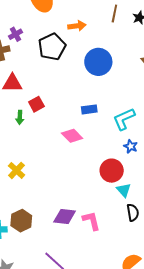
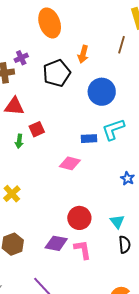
orange arrow: (77, 26) -> (83, 54), turned 108
cyan L-shape: (124, 119) -> (113, 129), moved
pink diamond: (72, 136) -> (70, 163), turned -35
red circle: (112, 171) -> (79, 218), moved

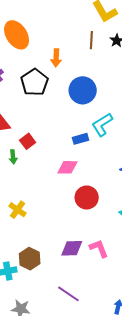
red circle: (79, 218) -> (87, 198), moved

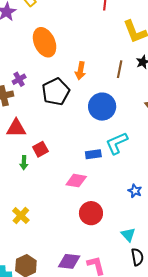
brown line: (91, 40) -> (120, 69), moved

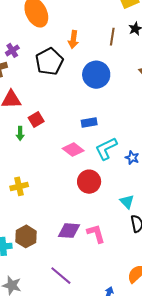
cyan L-shape: (117, 143) -> (106, 149), moved
pink diamond: (76, 181) -> (73, 150), turned 30
yellow cross: (21, 215) -> (19, 186), turned 36

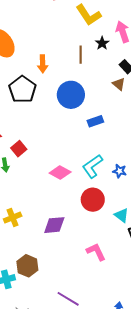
blue rectangle: (89, 123) -> (95, 121), moved
red circle: (89, 182) -> (93, 200), moved
purple diamond: (69, 231) -> (54, 225), moved

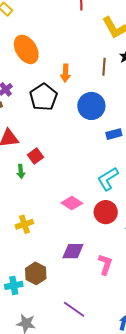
pink diamond: (60, 172) -> (72, 203), moved
purple diamond: (54, 225) -> (73, 251), moved
pink L-shape: (96, 252) -> (105, 264), turned 40

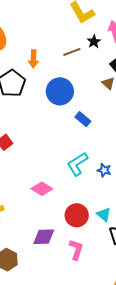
brown line: (104, 67) -> (72, 52), turned 66
blue rectangle: (114, 134) -> (83, 119), turned 56
red circle: (106, 212) -> (77, 215), moved

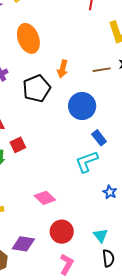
cyan L-shape: (77, 164) -> (87, 162), moved
red circle: (77, 215) -> (62, 232), moved
purple diamond: (44, 237) -> (23, 244), moved

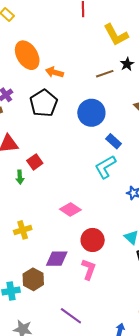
orange arrow: (63, 69) -> (54, 72), moved, turned 102
pink L-shape: (67, 264) -> (89, 269), moved

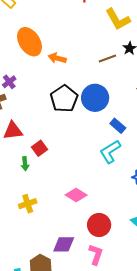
black pentagon: (44, 103) -> (64, 99), moved
yellow cross: (23, 230) -> (28, 204), moved

